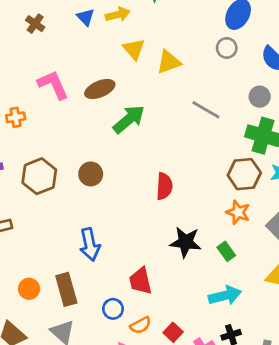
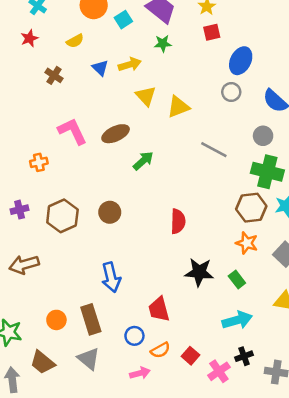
green arrow: (129, 119) -> (143, 161), size x0.7

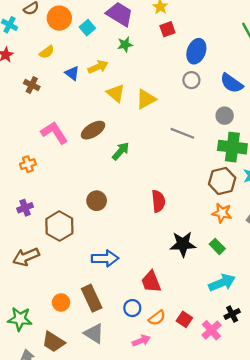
purple cross: (20, 210) -> (25, 208), moved
brown hexagon: (62, 216) -> (59, 226), moved
blue arrow: (111, 277) -> (105, 258), turned -70

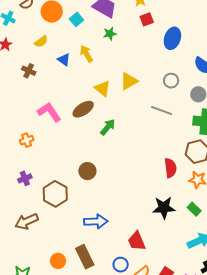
yellow arrow: (98, 67) -> (86, 54), turned -96
gray circle: (191, 80) -> (171, 81), moved
yellow triangle: (116, 93) -> (102, 88), moved
red semicircle: (158, 201) -> (170, 168), moved

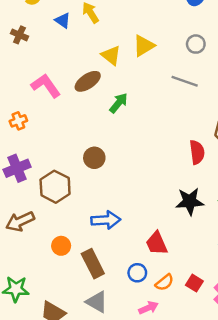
purple cross: (25, 178) -> (17, 168), size x1.5
orange circle: (58, 261) -> (61, 246), moved

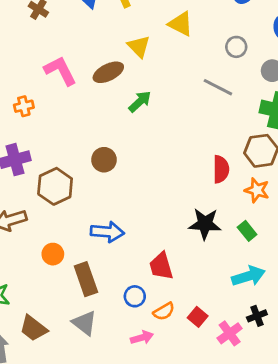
yellow triangle: (144, 46) -> (181, 24), moved, turned 50

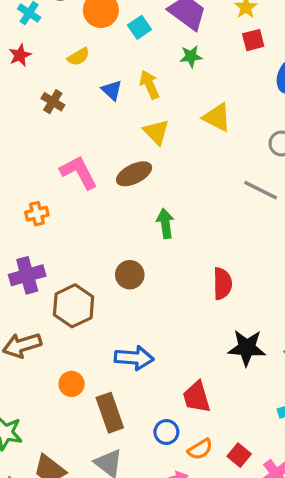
yellow triangle: (139, 46) -> (156, 132), moved
green arrow: (140, 102) -> (165, 224), moved, turned -55
red semicircle: (221, 169) -> (222, 284), moved

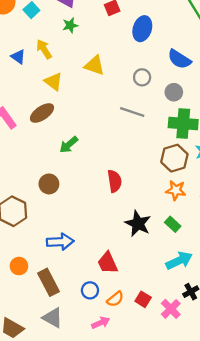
green arrow: (165, 224) -> (69, 145), turned -114
black star: (247, 348) -> (138, 224), turned 30

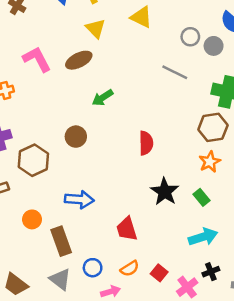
gray circle: (174, 92) -> (214, 46), moved
orange star: (176, 190) -> (210, 162), turned 30
blue circle: (90, 290) -> (93, 268), moved

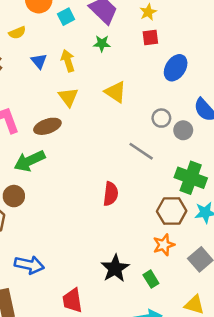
green arrow: (103, 98) -> (29, 161), moved, size x1.4
brown circle: (76, 137) -> (14, 196), moved
red semicircle: (146, 143) -> (111, 194), moved

